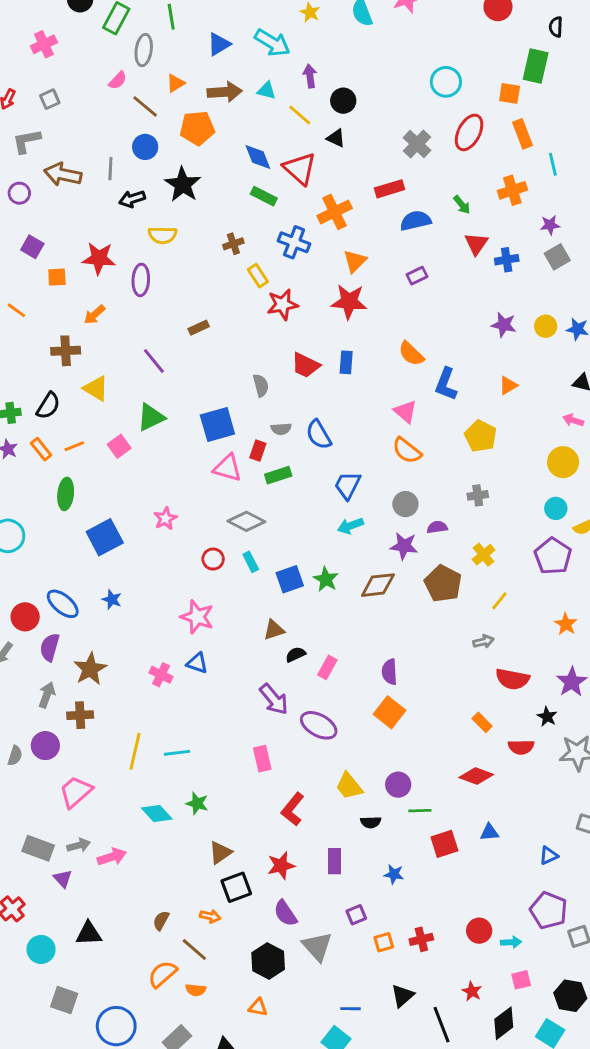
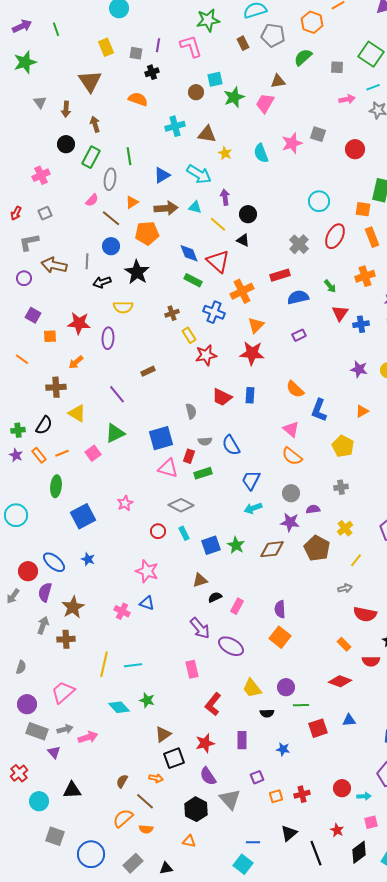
purple circle: (45, 746) -> (27, 704), moved

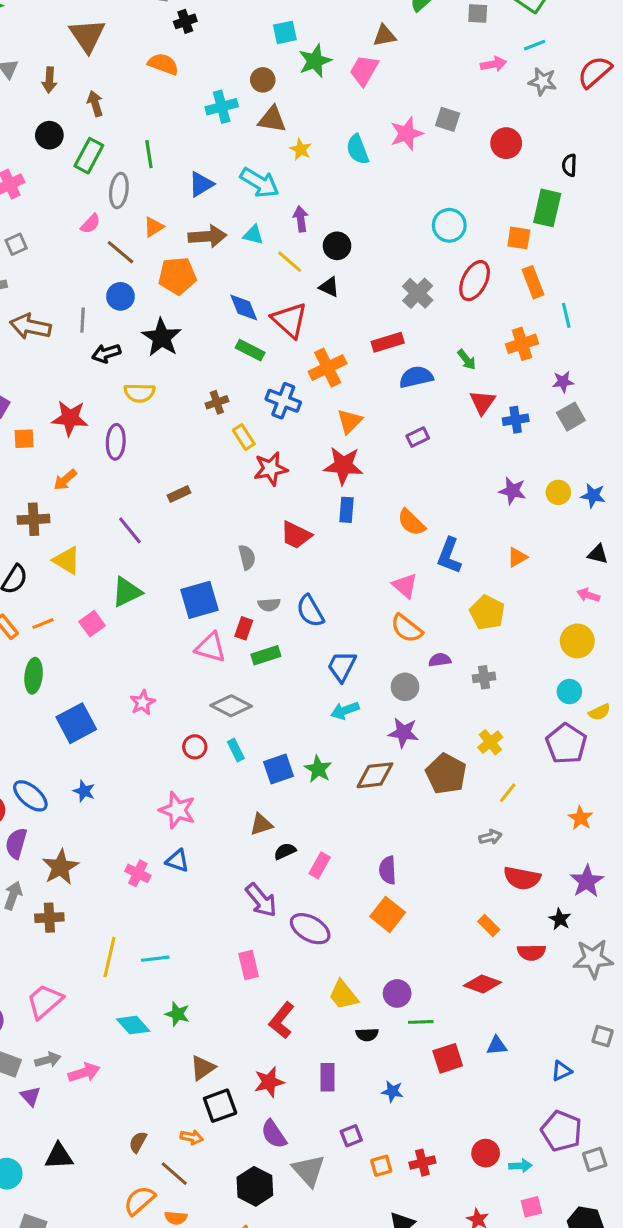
brown circle: (196, 92) -> (263, 80), moved
blue rectangle: (250, 395) -> (347, 510), moved
purple semicircle: (313, 509) -> (440, 660), moved

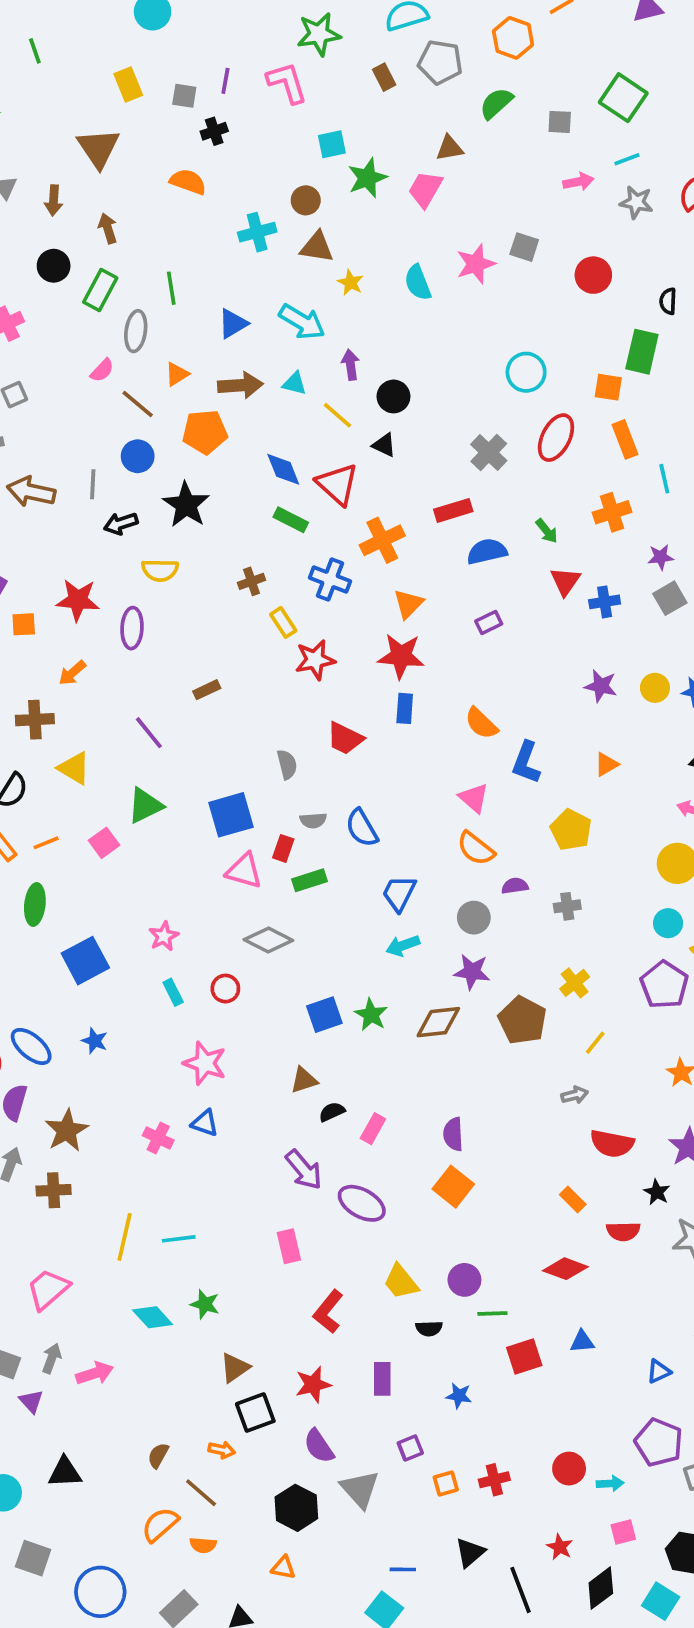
cyan rectangle: (236, 750) -> (173, 992), moved
gray arrow: (48, 1060) -> (52, 1358), turned -55

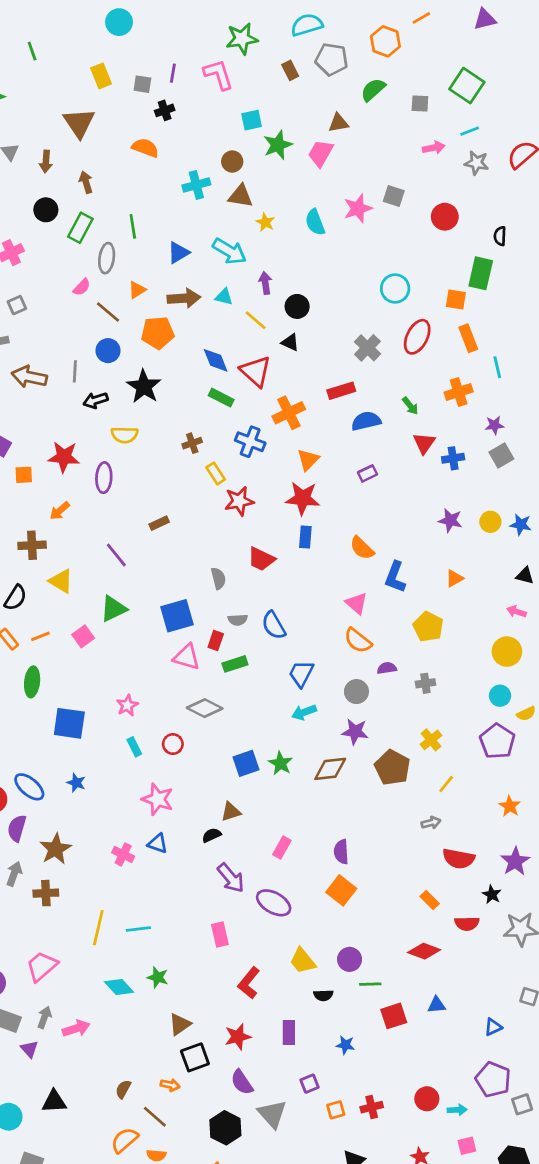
blue square: (85, 961) -> (69, 723), turned 36
black semicircle: (332, 1112) -> (212, 835), moved

